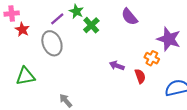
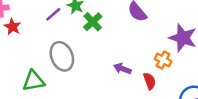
gray ellipse: (52, 43) -> (62, 56), moved
green triangle: (25, 76) -> (33, 81), moved

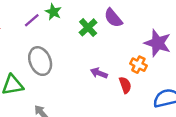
green cross: (93, 22) -> (88, 27), moved

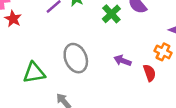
gray ellipse: (40, 61) -> (76, 58), moved

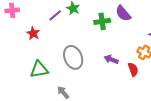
green cross: (111, 14) -> (102, 21), turned 35
red star: (13, 19) -> (33, 33), moved

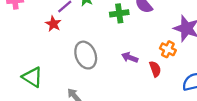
red star: (33, 33) -> (53, 24), moved
green triangle: (39, 69) -> (32, 77), moved, turned 42

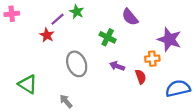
green cross: (119, 13) -> (108, 37), moved, turned 35
orange cross: (168, 49) -> (152, 59), turned -32

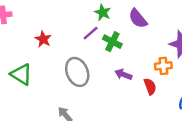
green star: (77, 12) -> (103, 12), moved
purple line: (57, 19) -> (91, 33), moved
green triangle: (28, 84) -> (21, 74), moved

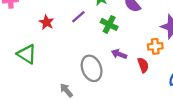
purple line: (91, 33) -> (78, 17), moved
gray ellipse: (77, 72) -> (92, 68), moved

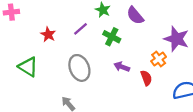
orange cross: (155, 46) -> (159, 59), turned -32
gray ellipse: (92, 68) -> (79, 68), moved

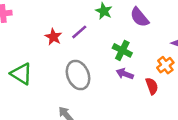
red star: (48, 34) -> (53, 37), moved
green cross: (112, 37) -> (122, 50), moved

